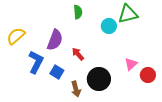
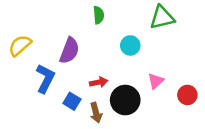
cyan circle: (109, 26) -> (130, 45), moved
red arrow: (78, 54) -> (99, 82), moved, turned 120
pink triangle: (131, 64) -> (156, 81), moved
blue square: (57, 72) -> (72, 101), moved

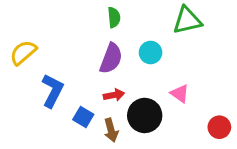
purple semicircle: (69, 51) -> (111, 58), moved
pink triangle: (156, 81) -> (180, 94), turned -42
red circle: (187, 95) -> (219, 127), moved

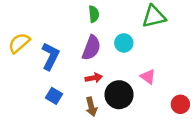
blue L-shape: (52, 91) -> (50, 56), moved
blue square: (83, 117) -> (54, 96), moved

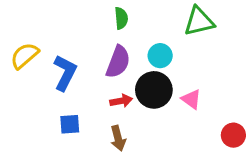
black circle: (119, 95) -> (154, 90), moved
blue square: (54, 96) -> (70, 124), turned -35

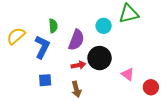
green semicircle: (121, 18) -> (53, 26), moved
cyan circle: (160, 56) -> (104, 26), moved
pink triangle: (191, 99) -> (128, 74), moved

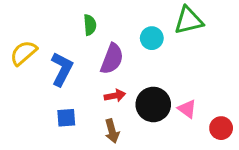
green semicircle: (53, 26) -> (90, 25), moved
black circle: (100, 58) -> (153, 104), moved

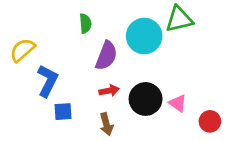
cyan circle: (152, 38) -> (144, 36), size x1.6
blue L-shape: (62, 69) -> (48, 81), moved

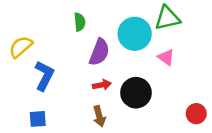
pink triangle: (178, 103) -> (166, 57), moved
blue square: (63, 112) -> (38, 119), moved

